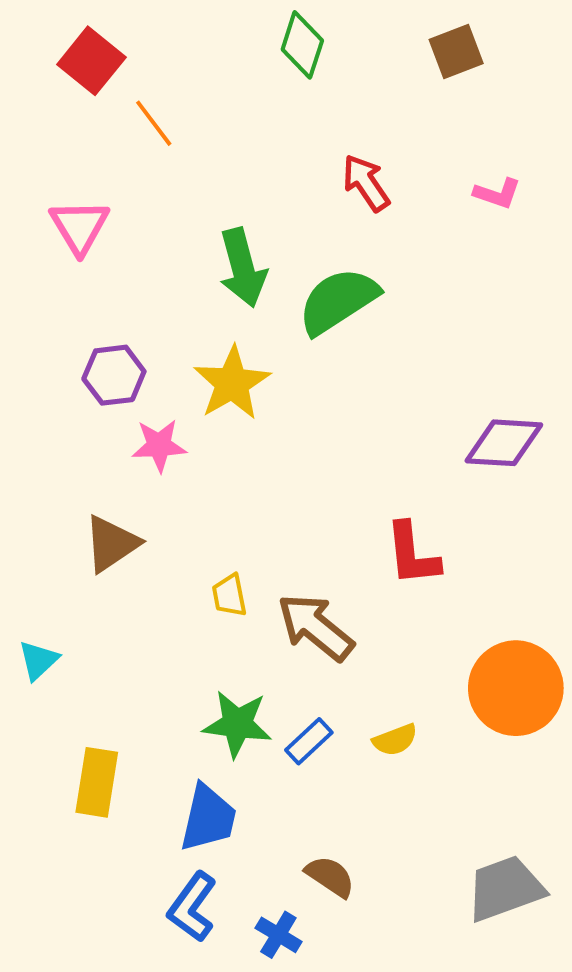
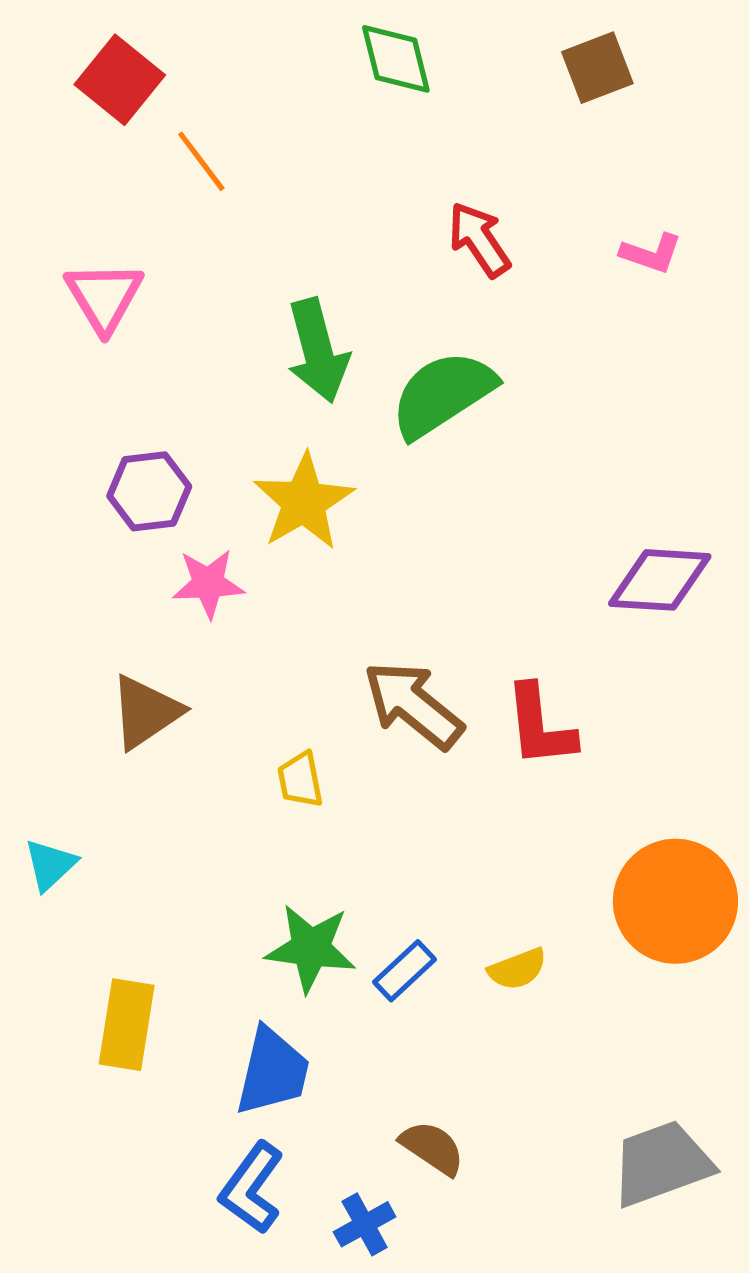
green diamond: (302, 45) -> (396, 59), turned -32
brown arrow: (316, 627) -> (413, 705), moved
blue cross: (278, 935) -> (365, 1224), turned 30

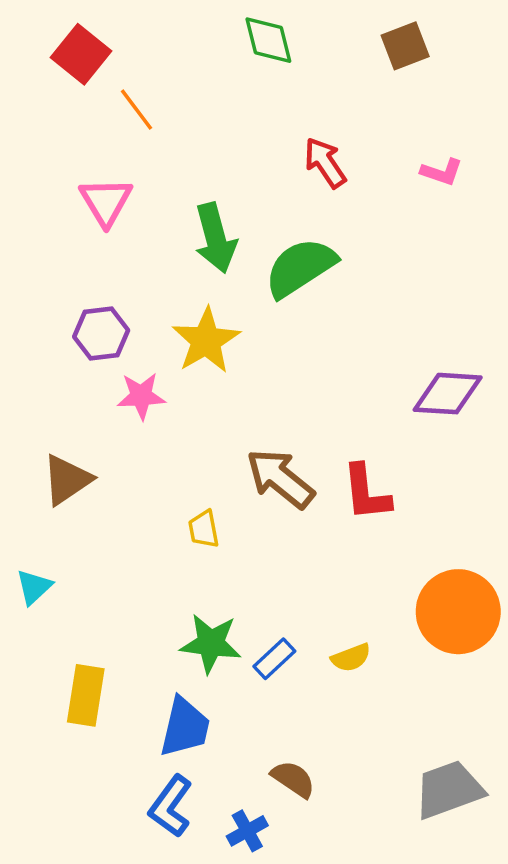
pink triangle: (104, 297) -> (106, 202), moved
brown triangle: (146, 712) -> (67, 480), moved

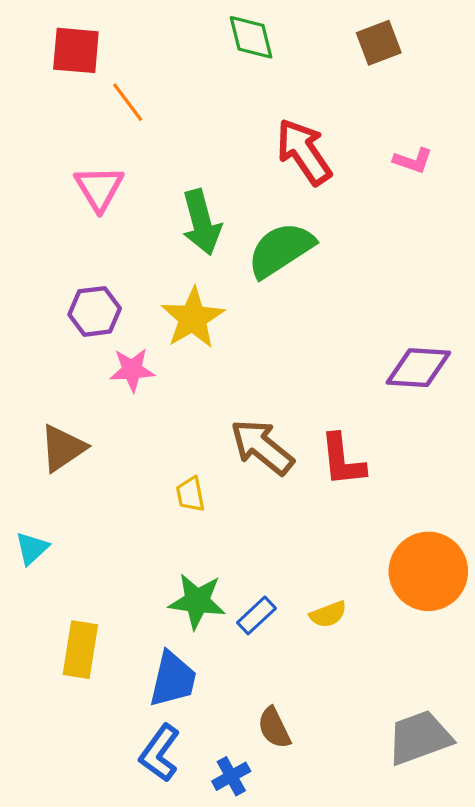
red square: (81, 54) -> (76, 50), turned -34
red arrow: (325, 163) -> (304, 152), size x1.4
brown semicircle: (293, 779) -> (274, 728), turned -150

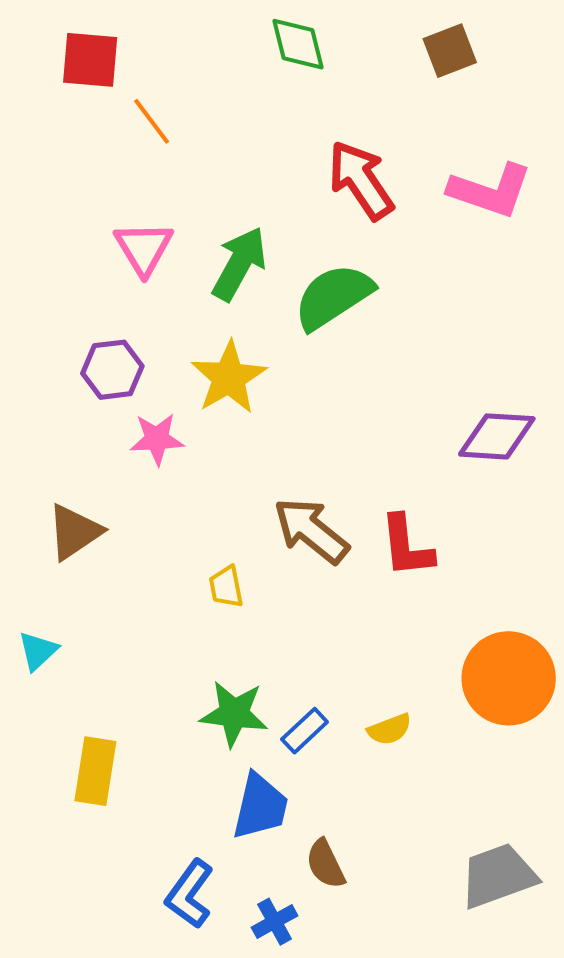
pink L-shape: (413, 161) -> (490, 191), size x1.8
pink triangle: (99, 188) -> (144, 248), moved
green arrow: (201, 222) -> (239, 264), turned -136
blue trapezoid: (173, 679) -> (260, 806), moved

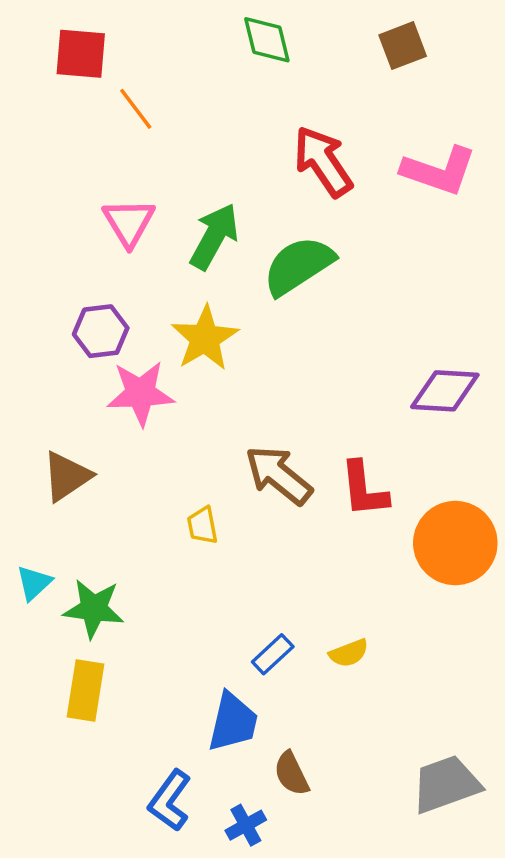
pink star: (157, 439) -> (140, 393), size x1.4
orange circle: (509, 678) -> (455, 543), moved
green star: (234, 714) -> (94, 609), moved

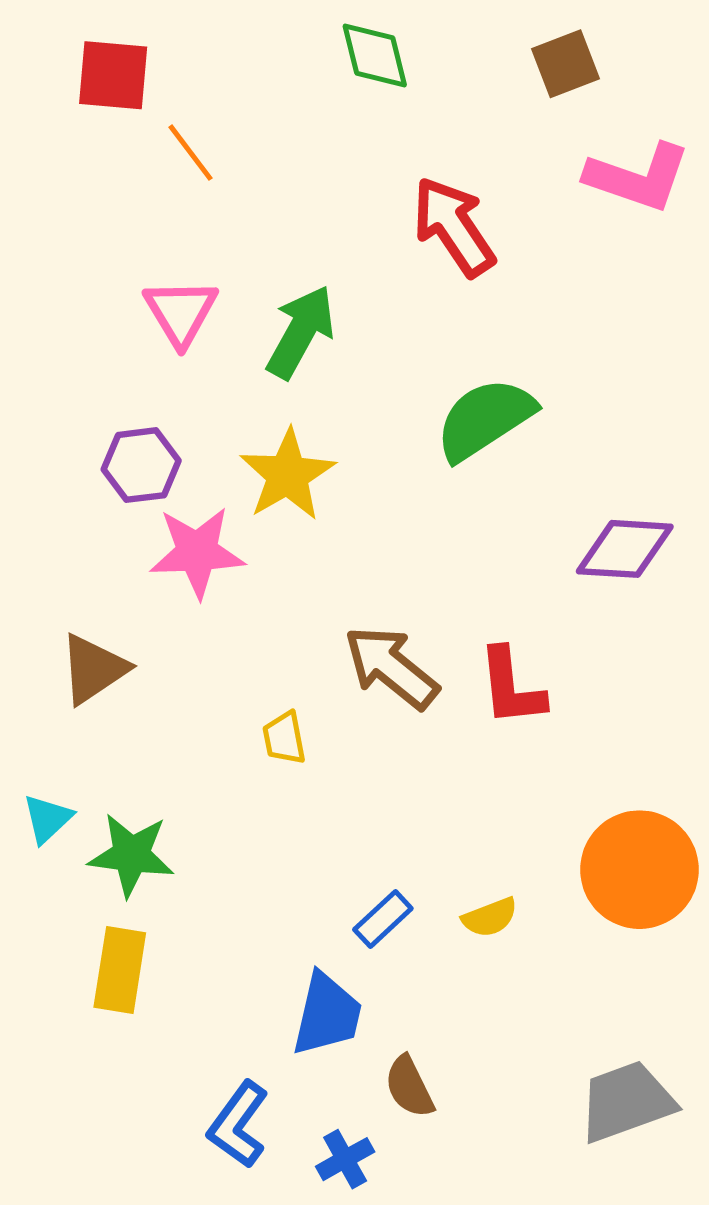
pink L-shape: (439, 171) -> (638, 177), moved
green semicircle: (298, 266) -> (485, 419), moved
orange circle: (455, 543) -> (639, 870), moved

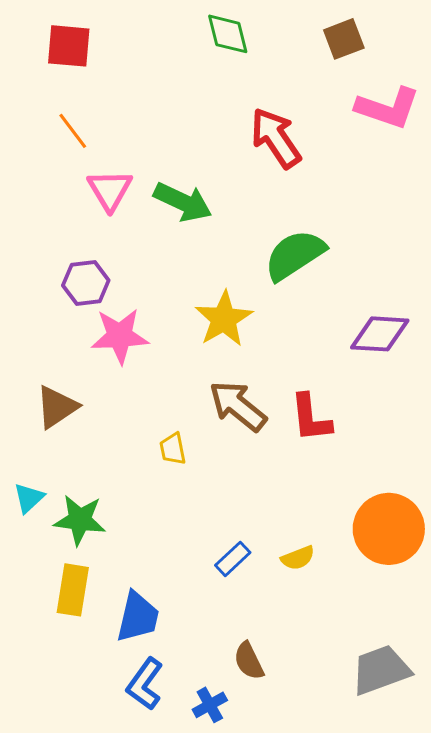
orange line: (190, 153) -> (73, 131), moved
green arrow: (301, 332) -> (183, 202), turned 86
yellow star: (288, 475) -> (224, 319), moved
blue trapezoid: (327, 1014) -> (138, 617), moved

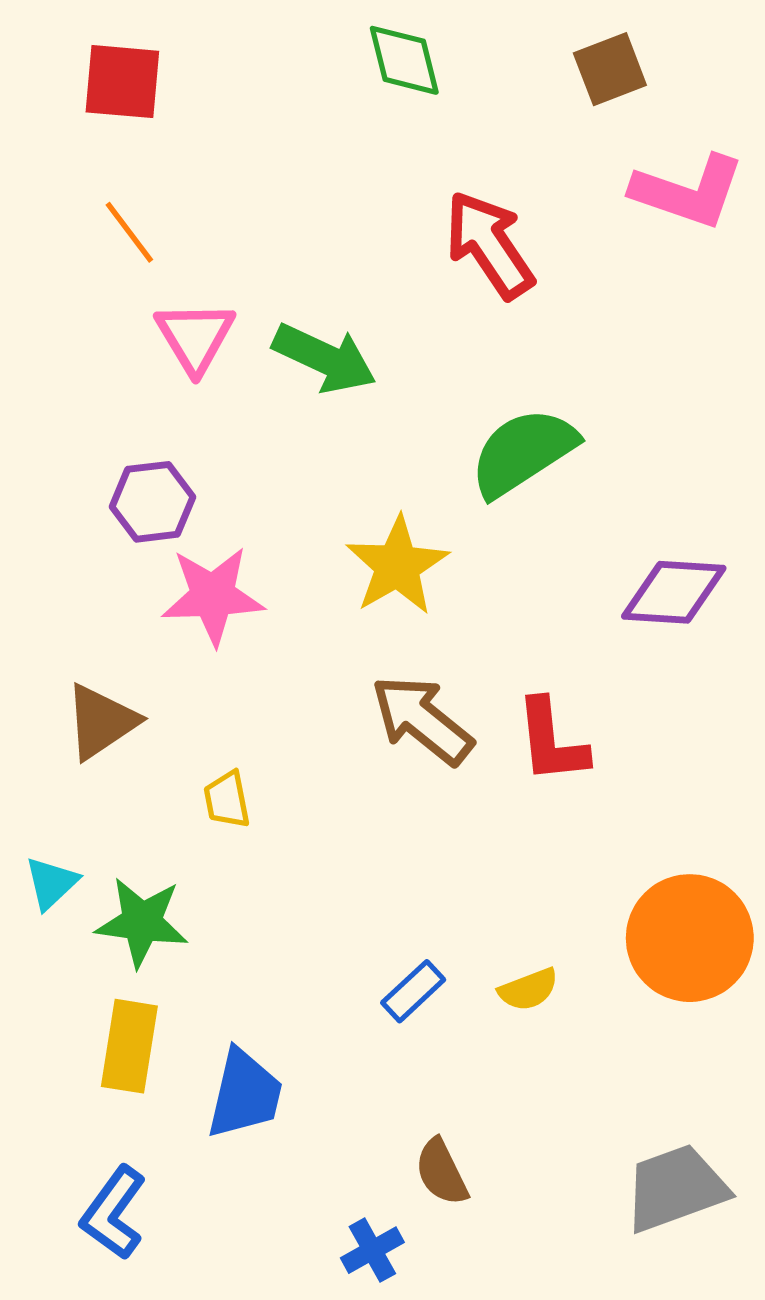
yellow trapezoid: (173, 449) -> (227, 800), moved
blue L-shape: (145, 684) -> (113, 1213), moved

